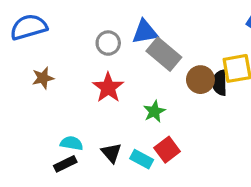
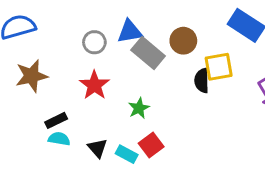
brown star: (43, 78) -> (32, 76), size x1.5
brown circle: (200, 80) -> (183, 41), moved
black rectangle: (65, 164) -> (56, 120), moved

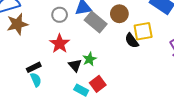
brown star: (32, 76) -> (17, 24), moved
black semicircle: (202, 81) -> (132, 41), turned -35
cyan semicircle: (59, 139) -> (36, 80), turned 56
black triangle: (97, 148) -> (75, 65), moved

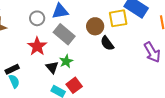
brown circle: (119, 14) -> (95, 26), moved
gray rectangle: (96, 22) -> (64, 34), moved
yellow square: (143, 31) -> (118, 18), moved

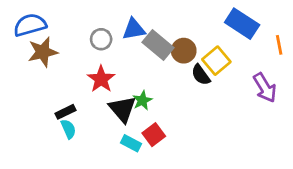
yellow square: (118, 18) -> (216, 61), moved, turned -30
gray rectangle: (64, 34) -> (158, 45), moved
black triangle: (52, 67) -> (122, 109), size x1.5

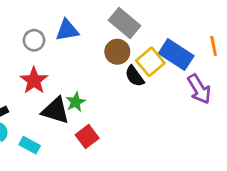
blue rectangle: (242, 24) -> (176, 55), moved
gray rectangle: (158, 45) -> (124, 23), moved
black triangle: (122, 109) -> (56, 111), turned -32
cyan rectangle: (131, 143) -> (30, 145), moved

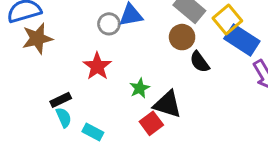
gray circle: (34, 40) -> (109, 24), moved
yellow square: (150, 62) -> (227, 20), moved
black triangle: (56, 111) -> (167, 104), moved

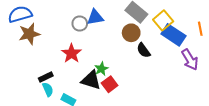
black triangle: (167, 104) -> (91, 80), moved
red square: (151, 123) -> (110, 84), moved

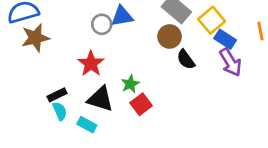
blue rectangle: (173, 35) -> (225, 39), size x0.7
purple arrow: (190, 60) -> (231, 62), moved
black triangle: (91, 80) -> (100, 99), moved

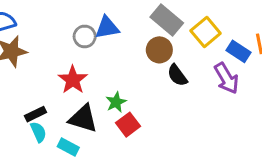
blue rectangle: (225, 39) -> (238, 51), moved

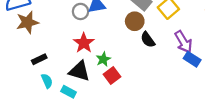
blue rectangle: (238, 51) -> (192, 59), moved
red star: (73, 80) -> (84, 43), moved
black rectangle: (35, 114) -> (39, 59), moved

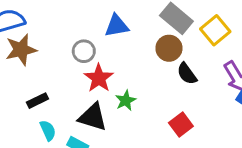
gray circle: (80, 11) -> (84, 51), moved
red square: (112, 75) -> (181, 124), moved

